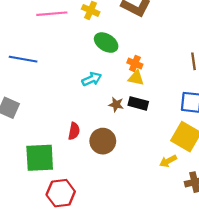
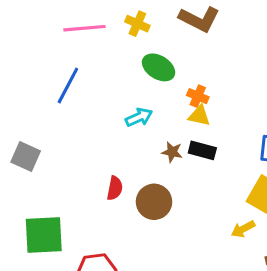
blue line: (23, 59) -> (68, 86), moved, turned -72
green square: (40, 158) -> (44, 235), moved

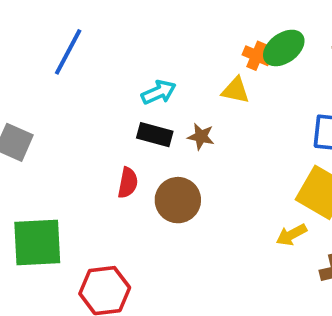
green ellipse: (159, 67) -> (284, 48), moved, turned -68
orange cross: (198, 96) -> (257, 56), moved
black rectangle: (202, 150) -> (155, 135), moved

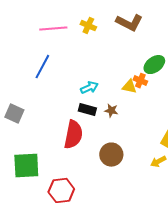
orange cross: (257, 56) -> (140, 81), moved
red semicircle: (128, 183) -> (73, 135), size x1.8
brown circle: (178, 200) -> (111, 155), moved

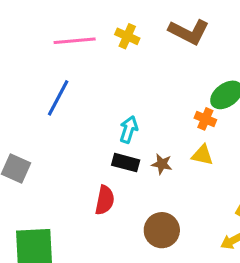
yellow triangle: (129, 87) -> (202, 155), moved
cyan arrow: (89, 88) -> (129, 129), turned -48
red semicircle: (73, 135) -> (105, 200), size x0.7

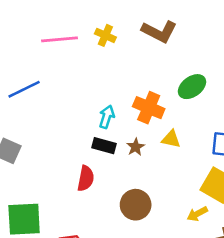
blue line: (58, 98) -> (24, 89), moved, turned 36
orange cross: (205, 119) -> (149, 108), moved, size x1.6
brown star: (162, 164) -> (136, 147), turned 30

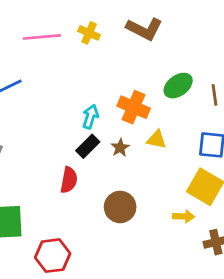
black rectangle: (104, 146) -> (88, 146), turned -60
yellow arrow: (197, 214) -> (184, 216), turned -150

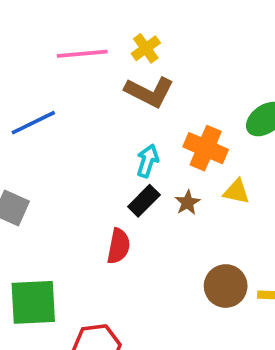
brown L-shape: (144, 29) -> (149, 92), moved
yellow cross: (89, 33) -> (146, 48), turned 30
brown circle: (120, 207) -> (226, 286), moved

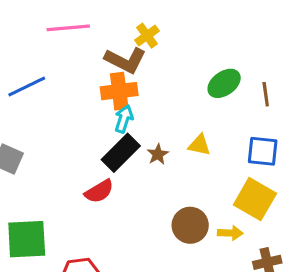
yellow cross: (146, 48) -> (147, 36), moved
orange cross: (206, 148) -> (119, 91), moved, turned -30
black rectangle: (144, 201) -> (121, 153), size x1.4
red semicircle: (119, 246) -> (99, 191), turned 48

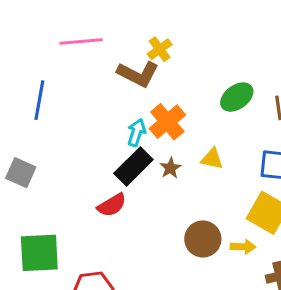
blue line: (27, 86) -> (39, 100), turned -54
orange cross: (119, 91) -> (167, 122), moved, turned -33

